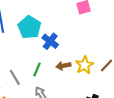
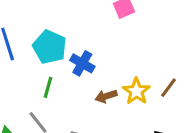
green line: (37, 69) -> (48, 87), moved

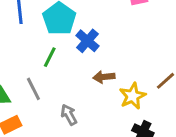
yellow star: (136, 91) -> (133, 96), moved

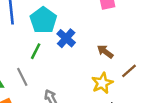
brown arrow: (104, 77) -> (105, 52), moved, turned 42

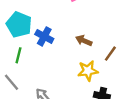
yellow star: (102, 83) -> (88, 71), turned 30

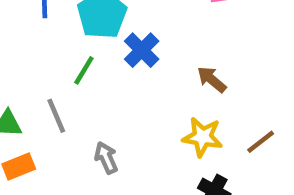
brown line: (110, 54) -> (261, 142), moved

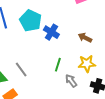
green line: (84, 70) -> (58, 65), moved
gray arrow: (106, 158) -> (71, 81), moved

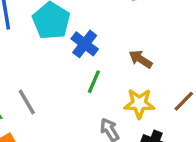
green line: (58, 65) -> (94, 82), moved

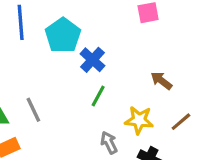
brown arrow: (141, 59) -> (161, 81), moved

